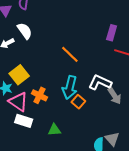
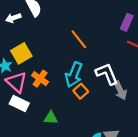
white L-shape: (100, 82) -> (107, 74), turned 35

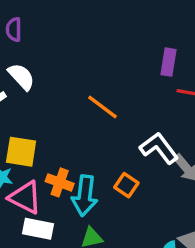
yellow square: (21, 53) -> (21, 152), turned -36
cyan arrow: (74, 75) -> (85, 196), moved

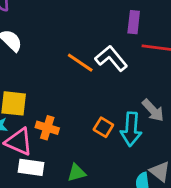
white L-shape: (159, 148) -> (111, 58), moved
cyan arrow: (85, 196) -> (131, 129), moved

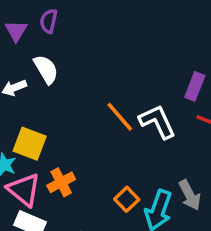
orange cross: (47, 128) -> (61, 182), turned 30

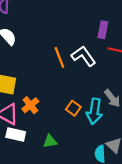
orange line: (120, 117) -> (59, 57), turned 30

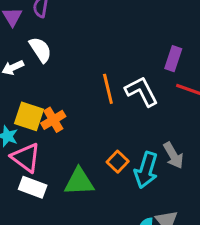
orange cross: (30, 105) -> (53, 120), moved
green triangle: (50, 141) -> (79, 182), moved, size x1.5

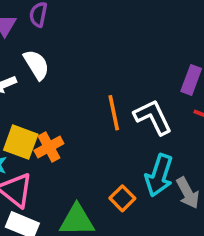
cyan arrow: (146, 170) -> (159, 175), moved

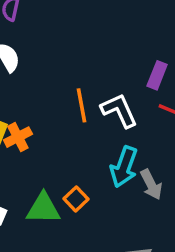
orange square: (122, 198) -> (76, 199), moved

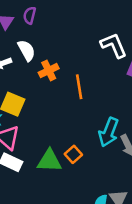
white L-shape: (119, 110) -> (114, 45), moved
orange cross: (18, 137) -> (49, 70), moved

